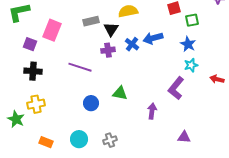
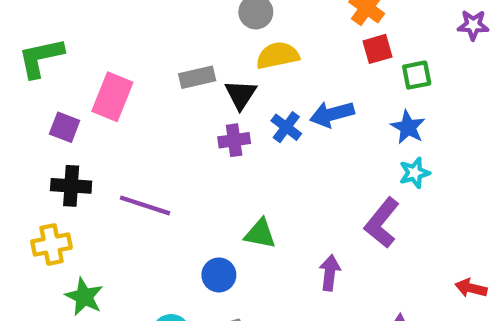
purple line: (80, 67) -> (145, 205), moved
red arrow: (217, 79) -> (471, 288), moved
blue circle: (91, 103) -> (219, 275), moved
yellow cross: (36, 104) -> (52, 245), moved
green star: (16, 119) -> (84, 297), moved

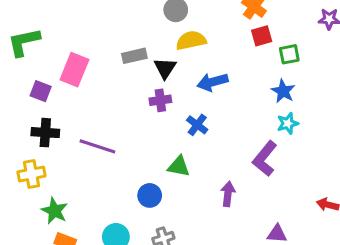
blue arrow: (332, 114) -> (213, 82), moved
blue cross: (286, 127) -> (197, 125), moved

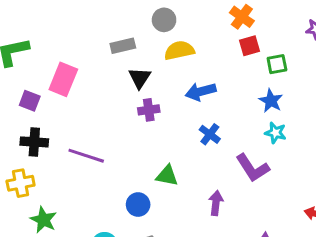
gray rectangle: (134, 56) -> (123, 46), moved
black triangle: (165, 68) -> (140, 78), moved
cyan star: (288, 123) -> (275, 133), turned 30
blue cross: (197, 125) -> (210, 134), moved
purple L-shape: (265, 159) -> (253, 168), turned -72

